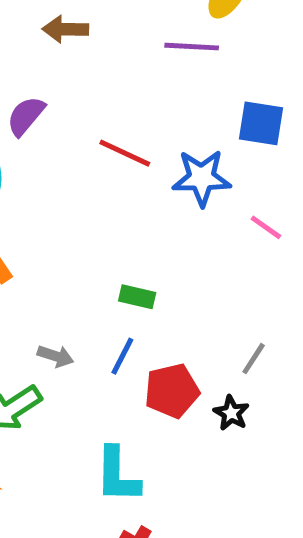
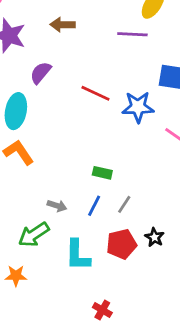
gray line: (254, 359) -> (124, 204), moved
red pentagon: (172, 391) -> (122, 244), moved
cyan L-shape: (117, 475) -> (78, 255), moved

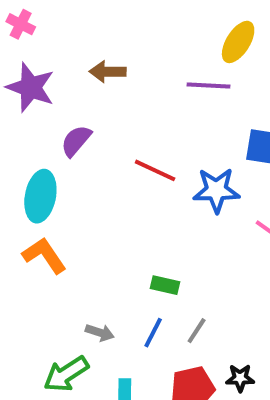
black star: (154, 237) -> (240, 378), turned -30

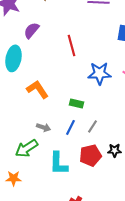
red line: (155, 170) -> (72, 45), turned 50
blue star: (216, 190) -> (100, 73), moved
orange L-shape: (44, 255) -> (38, 89), moved

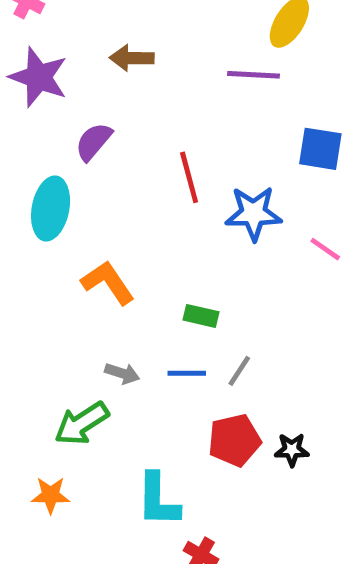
blue star: (100, 73) -> (254, 213), moved
blue line: (70, 127) -> (187, 373), turned 63
black star: (114, 150) -> (292, 450), moved
cyan L-shape: (58, 163) -> (158, 500), moved

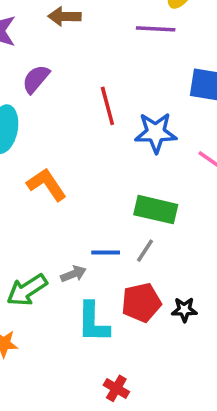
green rectangle: (201, 316) -> (156, 210), moved, size x1.6
gray arrow: (122, 373) -> (73, 274), moved, turned -40
cyan L-shape: (158, 500) -> (93, 322), moved

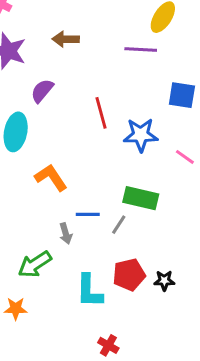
gray line: (145, 251) -> (119, 225), moved
blue line: (106, 252) -> (88, 214), moved
gray arrow: (73, 274) -> (66, 233), moved, turned 96

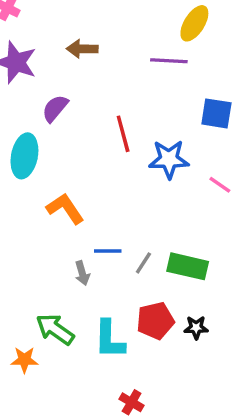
green rectangle: (141, 198) -> (188, 266), moved
green arrow: (35, 264) -> (55, 329), moved, turned 68

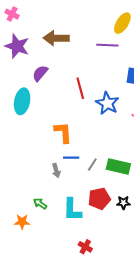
brown arrow: (82, 49) -> (56, 38), size x1.4
blue star: (169, 159) -> (107, 103), turned 30
orange L-shape: (65, 209) -> (63, 132), moved, turned 30
green arrow: (55, 329) -> (40, 204), size x0.6

